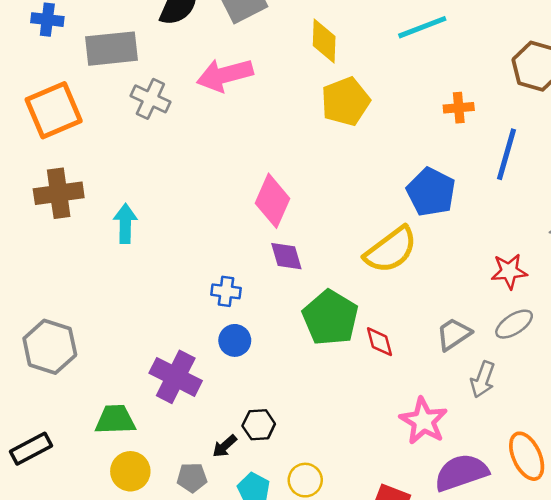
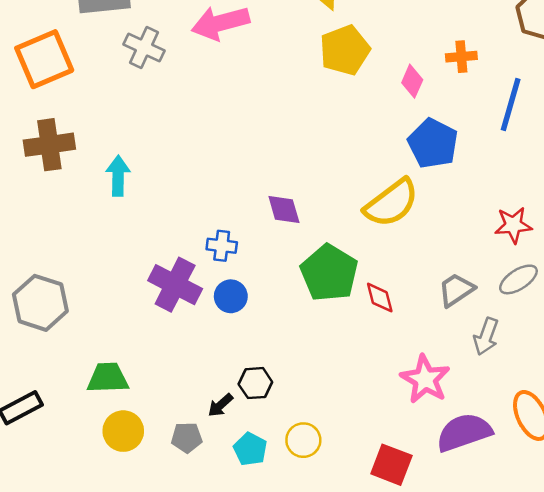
pink diamond: (273, 201) -> (412, 81), moved, size x0.6
purple cross: (176, 377) -> (175, 285), moved

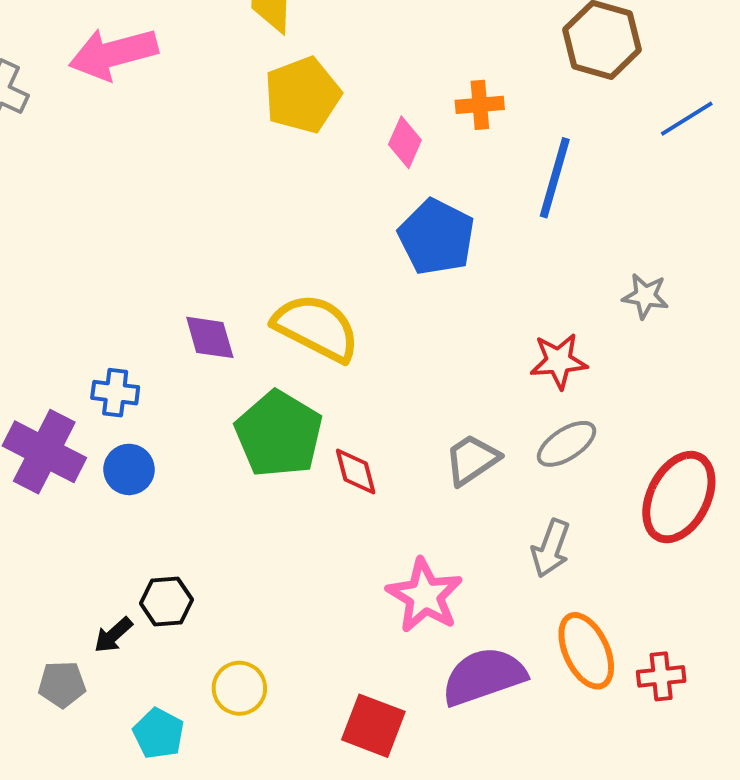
yellow semicircle: (391, 203) -> (316, 328), moved, turned -116
gray arrow: (486, 336) -> (551, 548), moved
cyan pentagon: (250, 449) -> (159, 734), moved

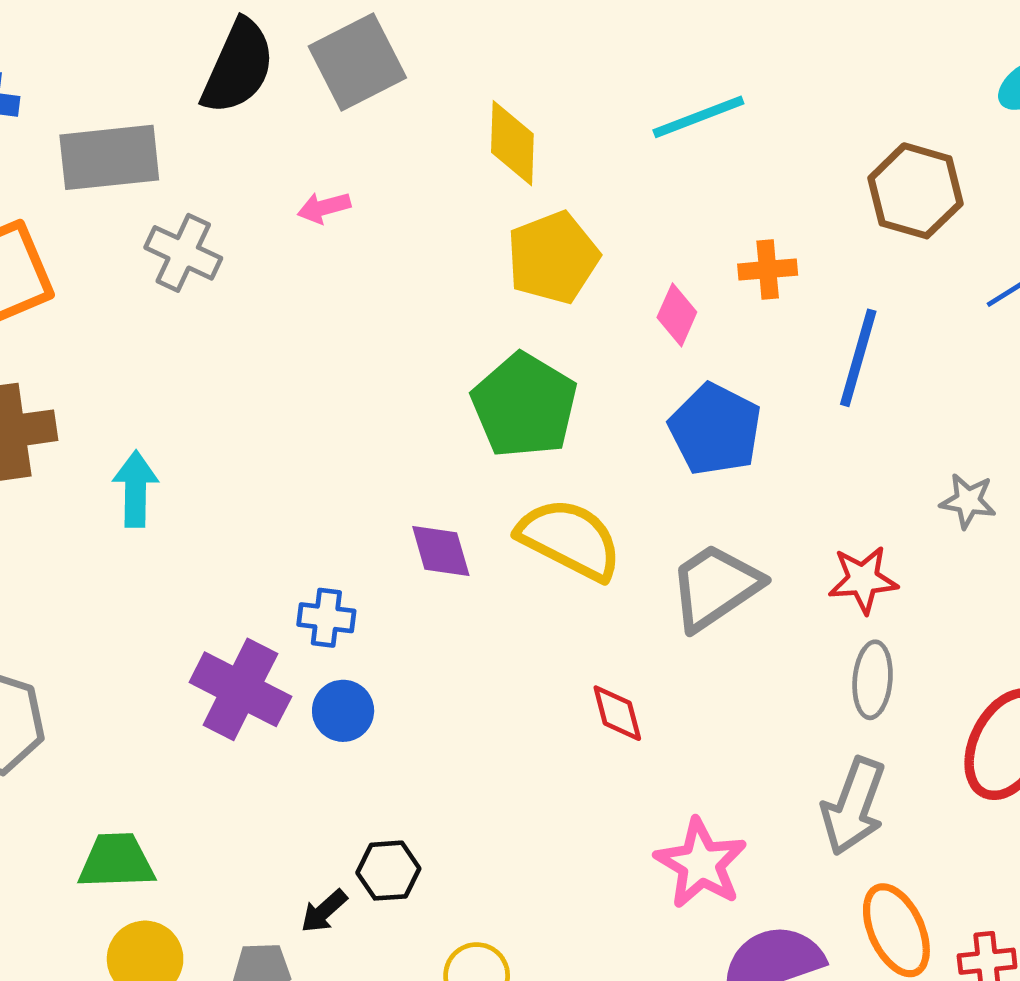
pink arrow: (113, 54) -> (324, 208), size x0.5
green pentagon: (279, 434) -> (524, 405), moved
gray ellipse: (567, 444) -> (873, 680), turned -52
gray trapezoid: (472, 460) -> (715, 587), moved, size x1.4
gray arrow: (551, 548) -> (853, 806), size x1.4

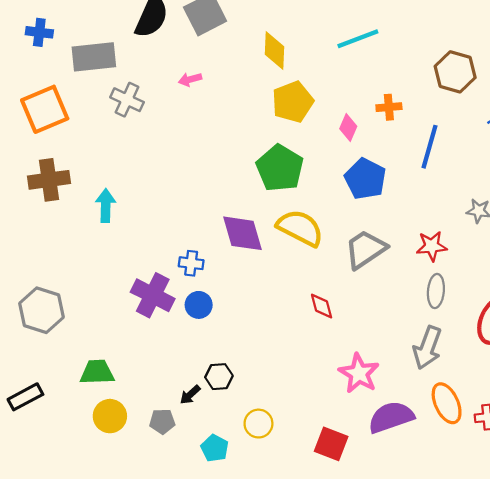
purple diamond: (441, 551) -> (242, 233), size x1.5

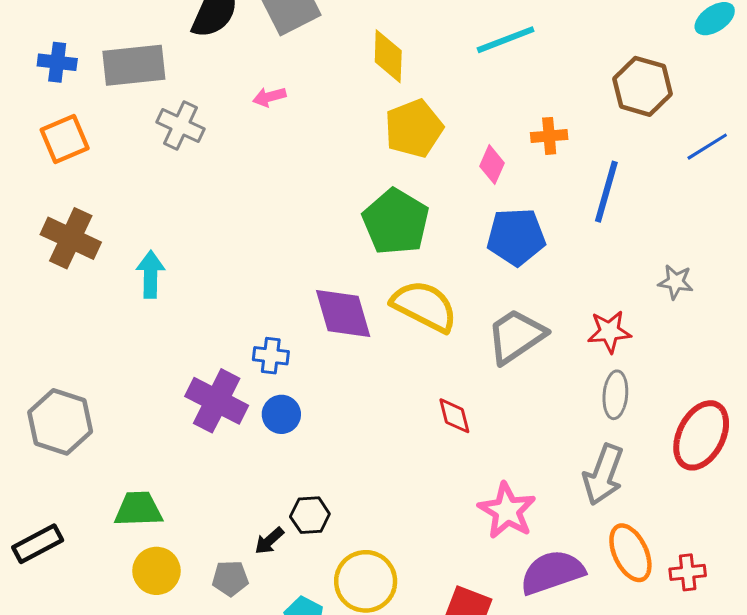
blue cross: (39, 32) -> (57, 62), moved
orange square: (45, 109) -> (65, 139), size x0.7
blue pentagon: (365, 179) -> (516, 237), turned -30
brown cross: (49, 180) -> (71, 238), turned 33
yellow circle: (258, 424) -> (366, 581), size x1.5

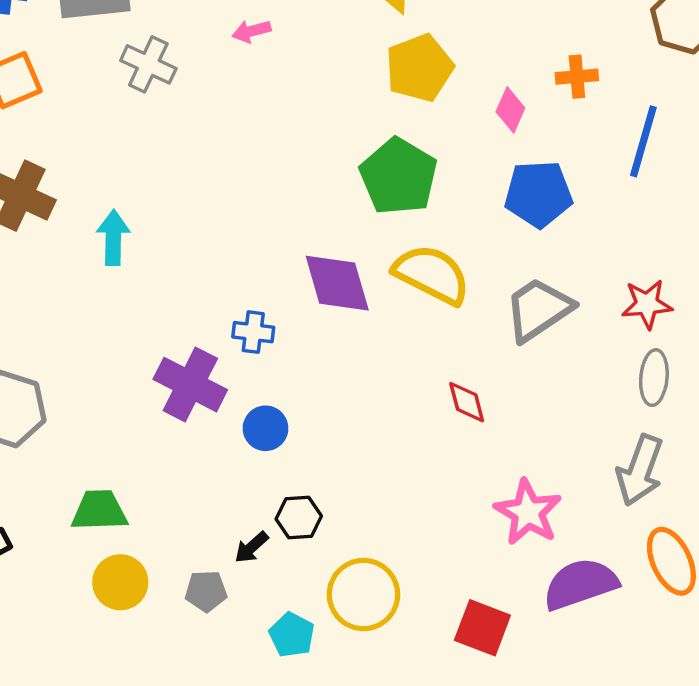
blue circle: (281, 414) -> (266, 428), moved

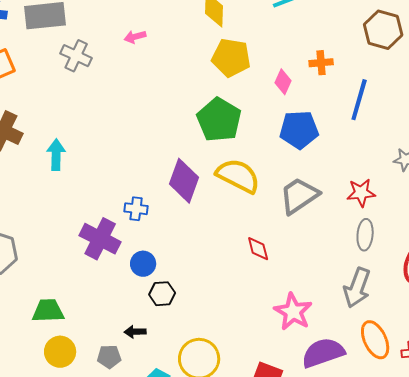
yellow pentagon: (419, 68) -> (231, 58), turned 30
purple diamond: (337, 283) -> (184, 181), turned 36
black hexagon: (299, 518) -> (162, 294), moved
black arrow: (252, 547) -> (135, 332), turned 40

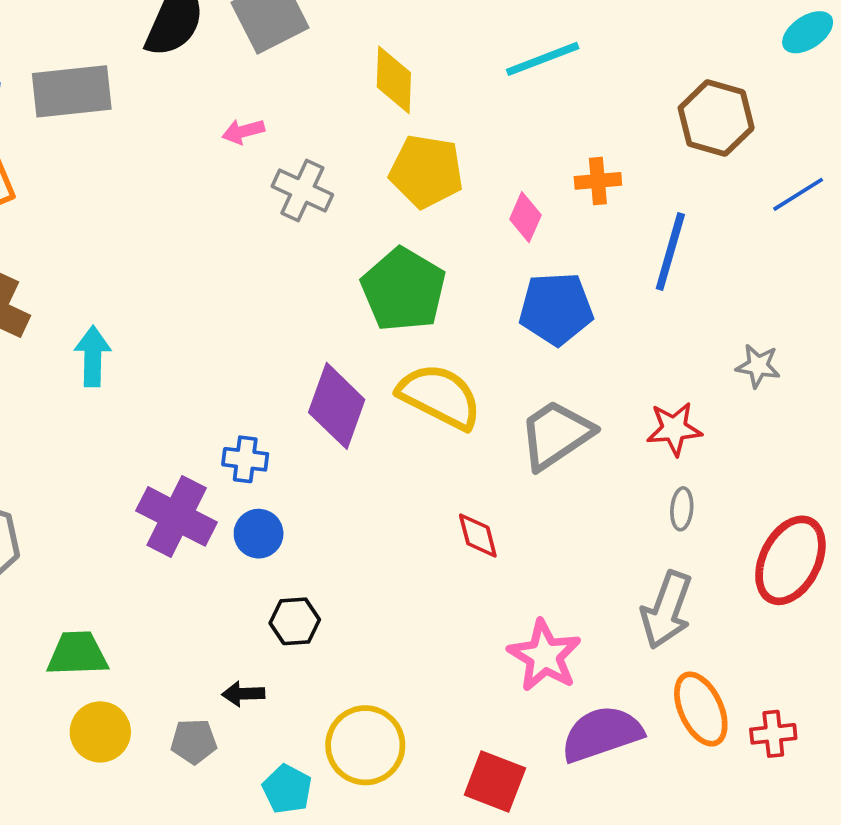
gray cross: (76, 56) -> (302, 190), moved
gray ellipse: (365, 235) -> (682, 509), size x0.7
blue circle: (143, 264) -> (259, 534), moved

